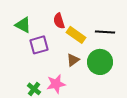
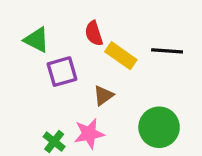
brown triangle: (73, 60) -> (103, 95), moved
green circle: (100, 62) -> (159, 127), moved

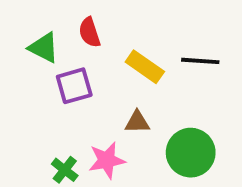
red semicircle: (94, 33) -> (90, 32), moved
brown triangle: (103, 95) -> (137, 122), moved, turned 35

